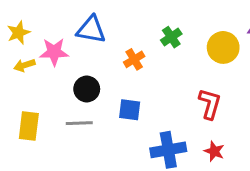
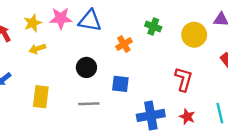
green cross: (171, 37) -> (153, 27), turned -35
pink star: (54, 52) -> (61, 18), moved
gray line: (79, 123) -> (89, 104), moved

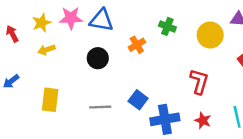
black circle: (86, 67) -> (98, 58), moved
blue square: (120, 84) -> (138, 100), moved, turned 30

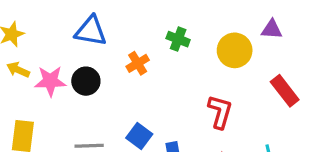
pink star: (71, 18) -> (50, 81), moved
yellow arrow: (46, 50) -> (18, 70), turned 42

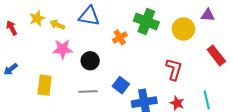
green cross: (178, 39) -> (146, 22), size x1.6
yellow arrow: (18, 70) -> (57, 25), moved
black circle: (86, 81) -> (90, 61), moved

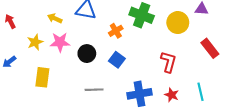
yellow star: (37, 18) -> (35, 42), moved
blue square: (121, 85) -> (117, 60), moved
gray line: (88, 92) -> (94, 90), moved

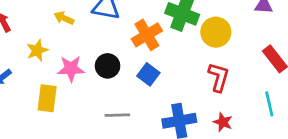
yellow circle: (178, 23) -> (216, 32), moved
orange cross: (116, 31) -> (147, 35), size x1.5
pink star: (60, 42) -> (71, 69), moved
cyan line: (201, 92) -> (269, 104), moved

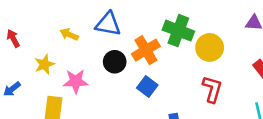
black circle: (108, 66) -> (115, 62), moved

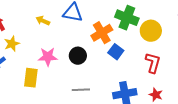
black circle: (115, 62) -> (78, 56), moved
yellow star: (44, 64) -> (12, 44), moved
blue square: (147, 86) -> (116, 52), moved

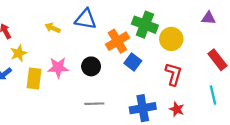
yellow rectangle: (31, 78) -> (34, 78), moved

